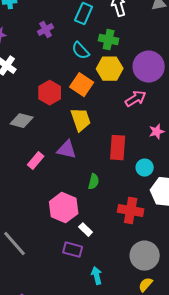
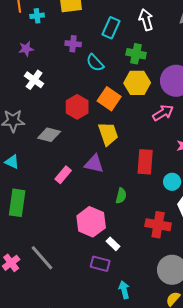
purple cross: (46, 30) -> (73, 44), turned 35
cyan semicircle: (81, 51) -> (95, 63), moved

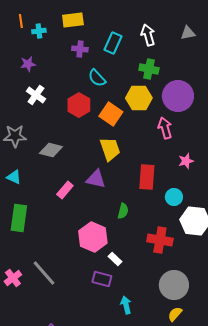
purple cross: (73, 44) -> (80, 49), moved
green cross: (136, 54) -> (149, 69), moved
red hexagon: (77, 107) -> (79, 105), moved
pink arrow: (163, 113) -> (165, 128), turned -75

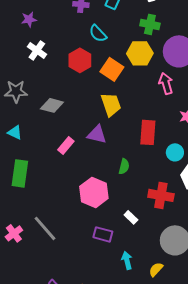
white rectangle: (115, 259) -> (131, 217), moved
yellow semicircle: (175, 314) -> (156, 269), moved

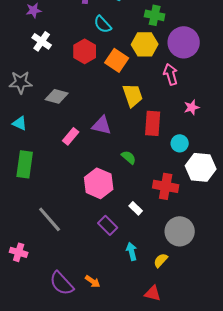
yellow trapezoid: (111, 104) -> (133, 95), moved
green semicircle: (124, 166) -> (129, 157), turned -63
pink cross: (14, 233) -> (19, 252), moved, turned -36
purple rectangle: (103, 234) -> (108, 225), turned 30

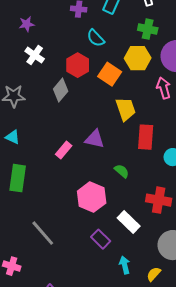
gray diamond: (57, 96) -> (61, 90), moved, turned -65
white rectangle: (136, 208) -> (129, 222), size x1.6

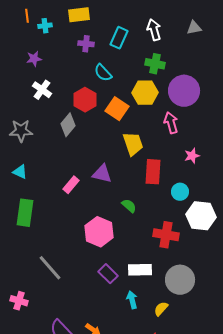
white rectangle: (129, 222) -> (140, 270), moved, turned -45

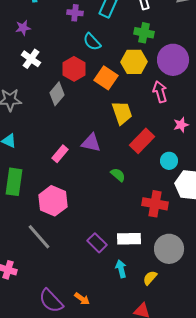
red rectangle: (153, 172) -> (142, 141), turned 40
pink hexagon: (99, 232) -> (53, 201), moved

